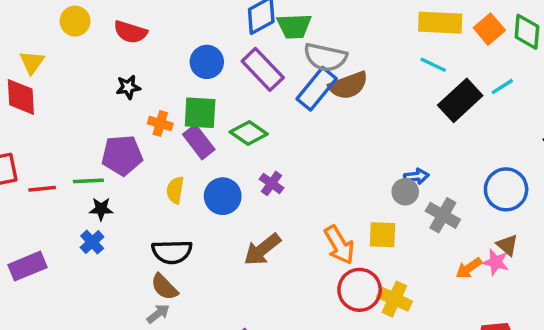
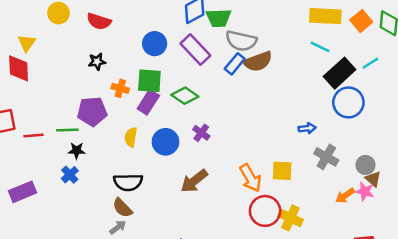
blue rectangle: (317, 89) -> (235, 64), size x0.7
purple rectangle: (199, 142) -> (148, 102), turned 70
blue circle: (506, 189) -> (348, 102), moved
gray circle: (405, 192) -> (365, 165), moved

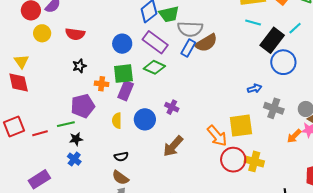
green diamond: (185, 96) -> (154, 67), moved
yellow square: (282, 171) -> (241, 126), size x1.4
black semicircle: (128, 182) -> (121, 157), size x0.6

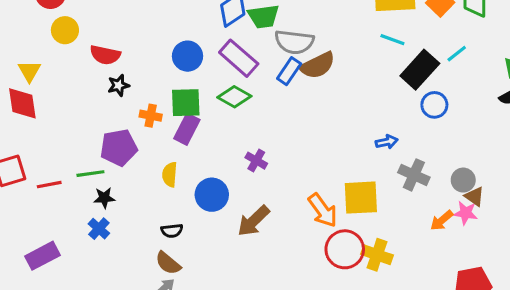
red semicircle: (75, 34) -> (105, 55), moved
blue circle: (283, 62) -> (434, 105), size x0.7
blue circle: (145, 119) -> (212, 195), moved

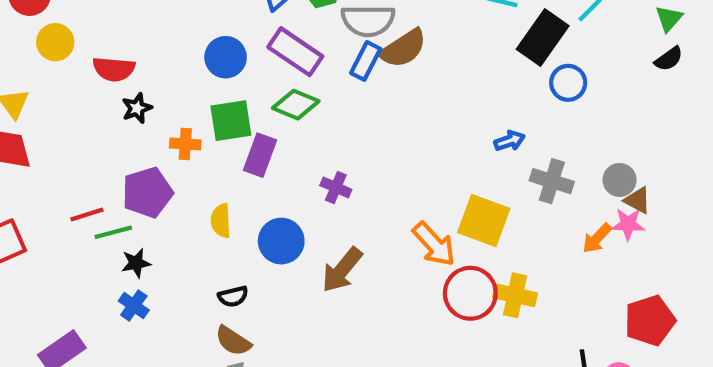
purple rectangle: (187, 129) -> (260, 155), moved
red line: (49, 185) -> (87, 214), moved
yellow square: (361, 198) -> (484, 221), turned 30

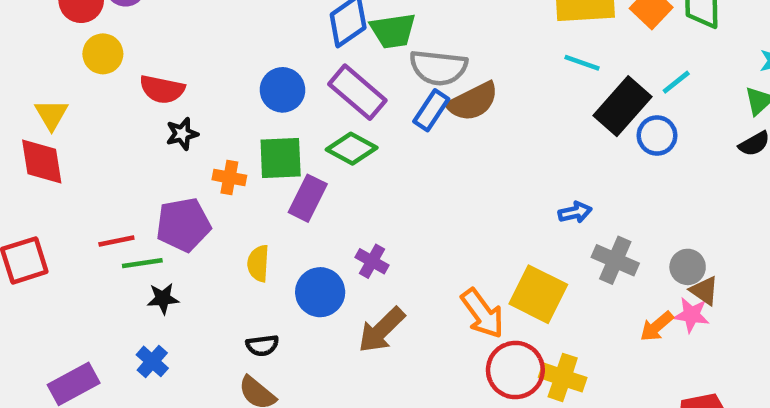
blue circle: (568, 83) -> (657, 135), moved
purple cross: (336, 187) -> (372, 261), moved
blue cross: (134, 305) -> (152, 361), moved

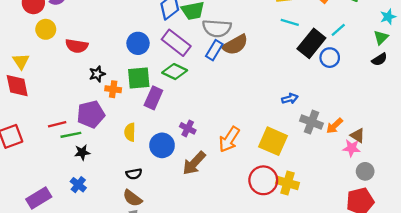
black star: (182, 134) -> (97, 74), moved
gray circle: (688, 267) -> (365, 171), moved
orange arrow: (482, 313) -> (229, 139), moved, turned 72
orange arrow: (657, 326) -> (335, 126), moved

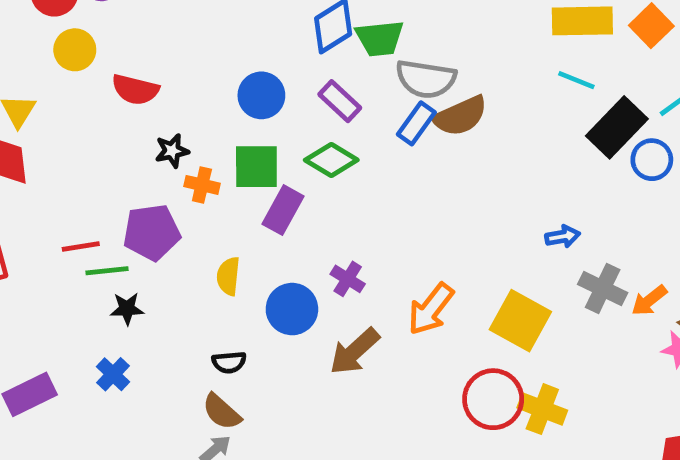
purple rectangle: (176, 43) -> (340, 101), size x0.7

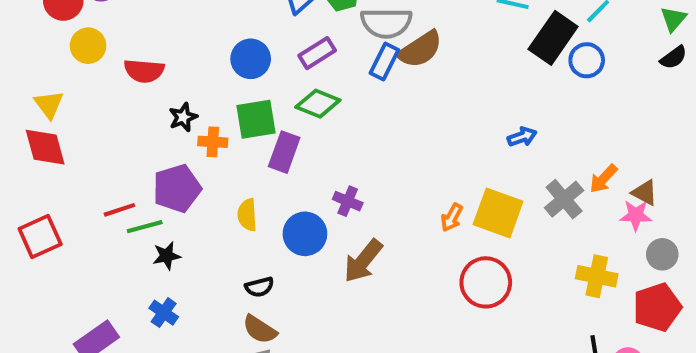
purple rectangle: (340, 101) -> (317, 53), turned -66
gray cross: (603, 289) -> (564, 199), moved, turned 33
orange arrow: (431, 309) -> (452, 218), moved, size x0.6
yellow cross: (542, 409) -> (597, 276), moved

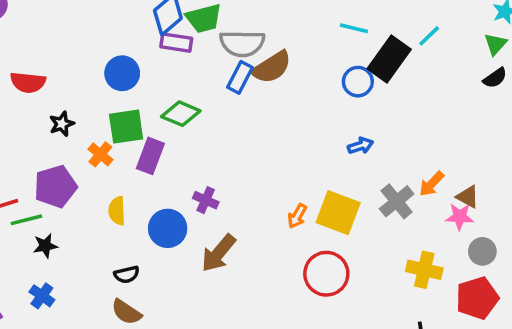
purple rectangle: (317, 53) -> (176, 43), moved, turned 40
blue circle: (587, 60) -> (358, 82), moved
orange cross: (213, 142) -> (100, 154), moved, turned 35

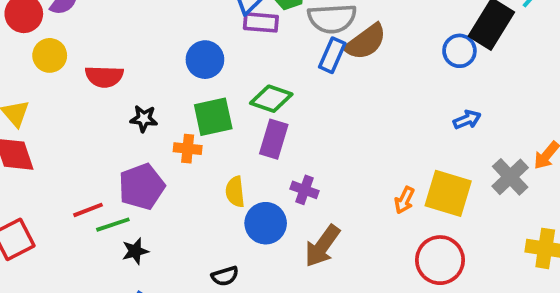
black star: (62, 124) -> (144, 119), turned 30
orange cross: (100, 154) -> (188, 149), turned -30
purple rectangle: (150, 156) -> (274, 139), moved
yellow semicircle: (117, 211) -> (235, 192), moved

